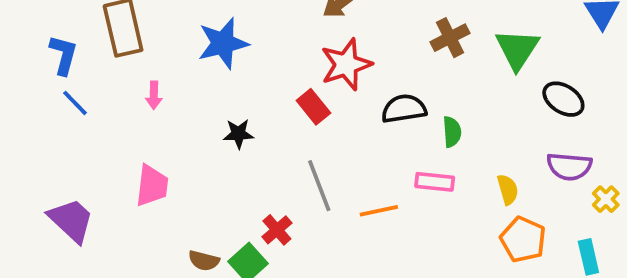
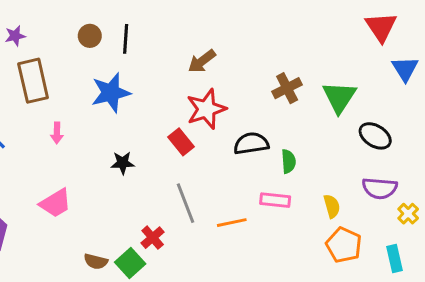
pink trapezoid: (152, 186) -> (55, 203), turned 52

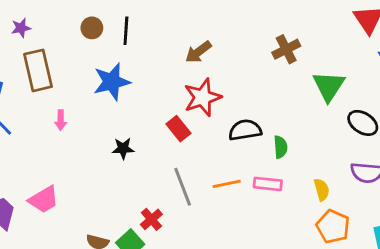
brown cross: (287, 88) -> (286, 49), moved
pink trapezoid: (55, 203) -> (44, 200), moved
orange line: (232, 223) -> (227, 184), moved

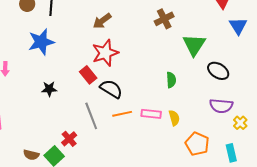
black semicircle: (245, 130) -> (111, 89), moved, turned 40
green semicircle: (281, 147) -> (171, 80), moved
yellow semicircle: (322, 190) -> (174, 118), moved

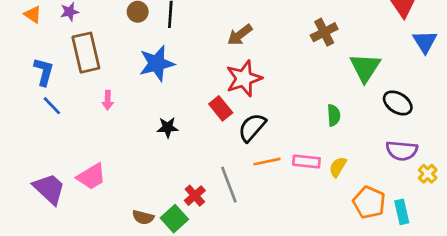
black semicircle: (111, 89) -> (252, 127), turned -80
gray line: (91, 116) -> (229, 185), moved
yellow semicircle: (174, 118) -> (338, 167), turned -133
cyan rectangle: (231, 153) -> (402, 212), moved

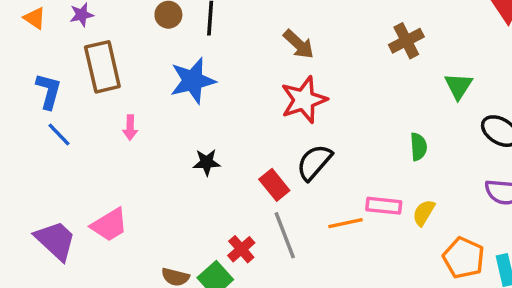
brown arrow: (240, 35) -> (299, 44), turned -100
green triangle: (365, 68) -> (458, 86), size x0.7
red rectangle: (221, 108) -> (274, 185), moved
orange line: (267, 162) -> (346, 223), moved

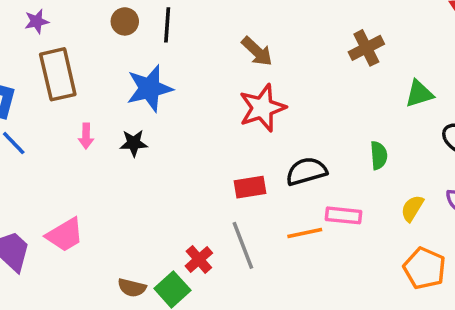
green triangle: (458, 86) -> (419, 94), turned 40
black star: (207, 162) -> (134, 143), moved
black semicircle: (314, 162) -> (306, 171), moved, turned 33
red rectangle: (274, 185) -> (250, 187), moved, turned -60
yellow semicircle: (424, 213) -> (412, 208), moved

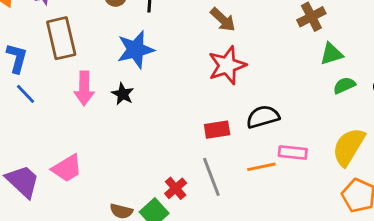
green triangle: (419, 94) -> (331, 54), moved
pink arrow: (86, 136) -> (84, 88), size x1.6
black star: (134, 143) -> (123, 94), turned 30
green semicircle: (379, 155) -> (344, 85), moved, turned -110
yellow semicircle: (412, 208) -> (349, 147), size x1.8

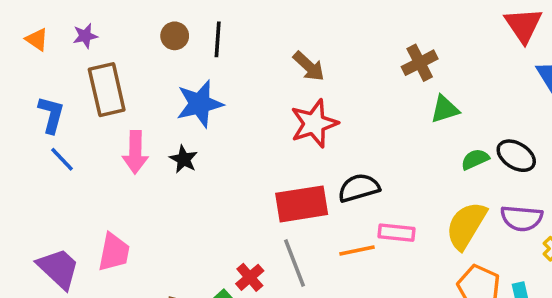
green semicircle: (344, 85) -> (475, 159), moved
red rectangle: (217, 130) -> (302, 204), size x1.6
pink trapezoid: (67, 168) -> (114, 252), turned -48

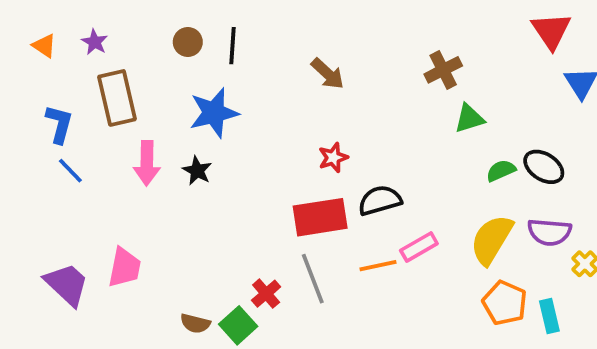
purple star: (85, 36) -> (95, 42), turned -30
red star: (314, 123) -> (333, 158), moved, size x0.6
pink rectangle: (396, 233) -> (419, 247), turned -36

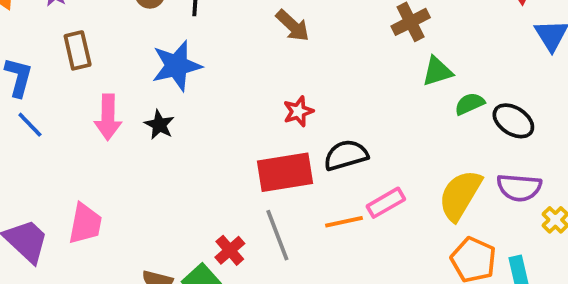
brown rectangle: (117, 98) -> (78, 50), size x0.7
green semicircle: (501, 171) -> (470, 104), moved

